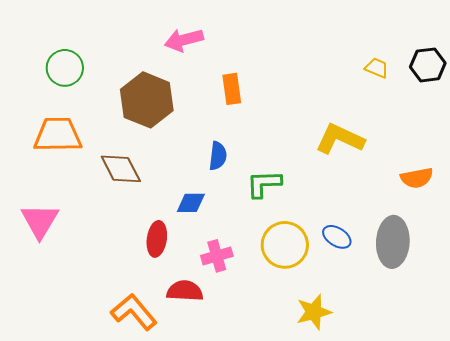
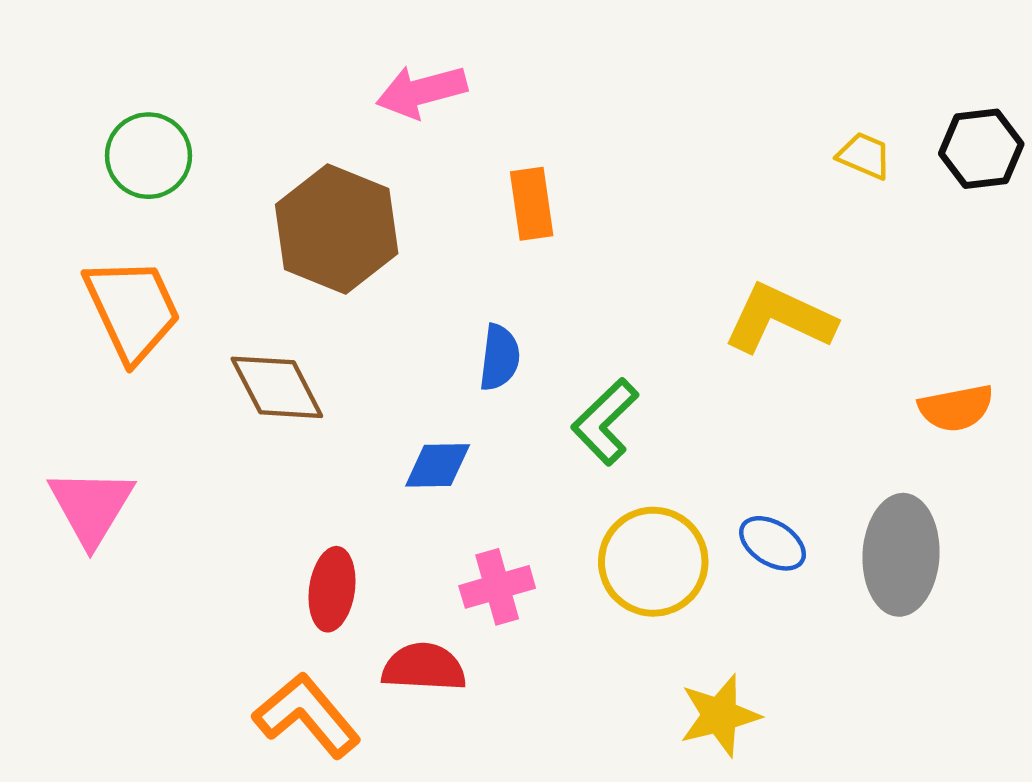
orange trapezoid: (58, 135) -> (132, 309), turned 66
green L-shape: (264, 184) -> (605, 422), turned -42
red ellipse: (157, 239) -> (332, 589), moved

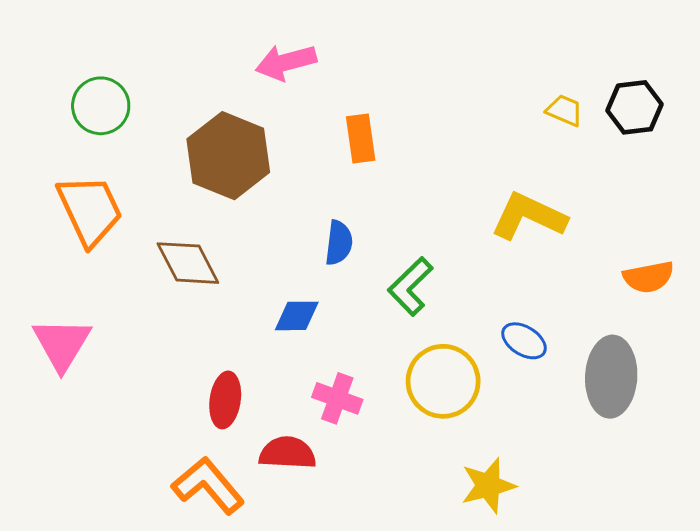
black hexagon: (981, 149) -> (635, 107), moved
yellow trapezoid: (864, 156) -> (564, 110), moved
blue ellipse: (773, 543) -> (524, 341), moved
pink cross: (497, 587) -> (337, 398), turned 36

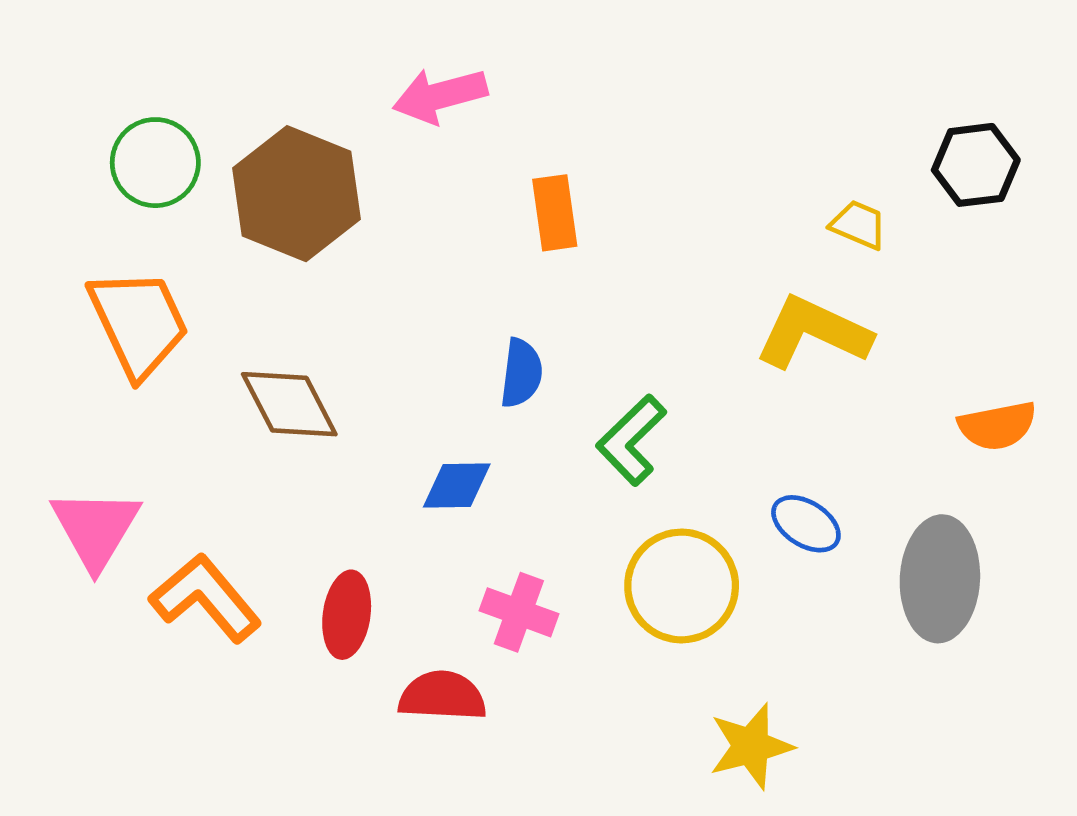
yellow trapezoid: (564, 110) -> (859, 225), moved
brown hexagon: (228, 156) -> (296, 194), moved
orange L-shape: (208, 486) -> (206, 598), moved

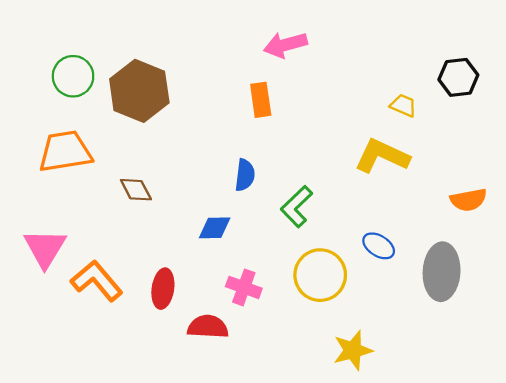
pink arrow: (440, 96) -> (285, 45), moved
orange trapezoid: (139, 323) -> (65, 152), turned -74
brown diamond: (289, 404) -> (136, 190), size x0.7

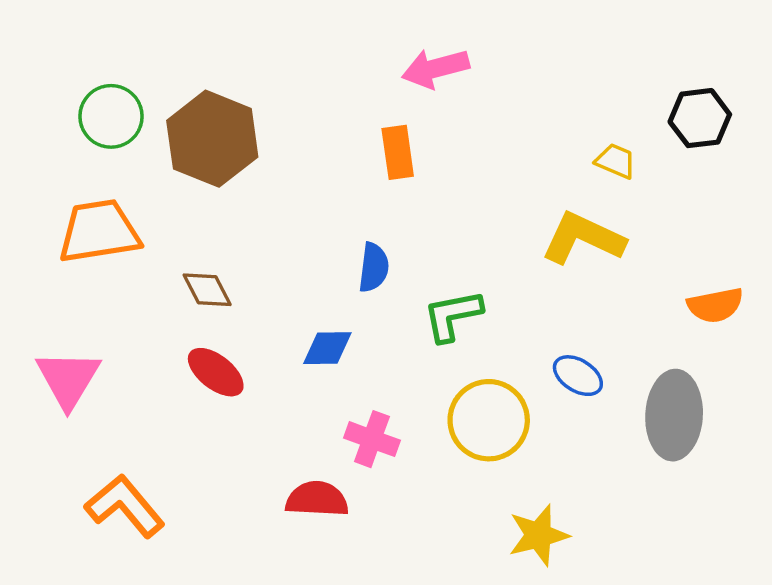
green L-shape: (297, 207) -> (453, 316), turned 33
orange L-shape: (97, 281) -> (125, 506), moved
red ellipse: (163, 289) -> (216, 372), moved, turned -60

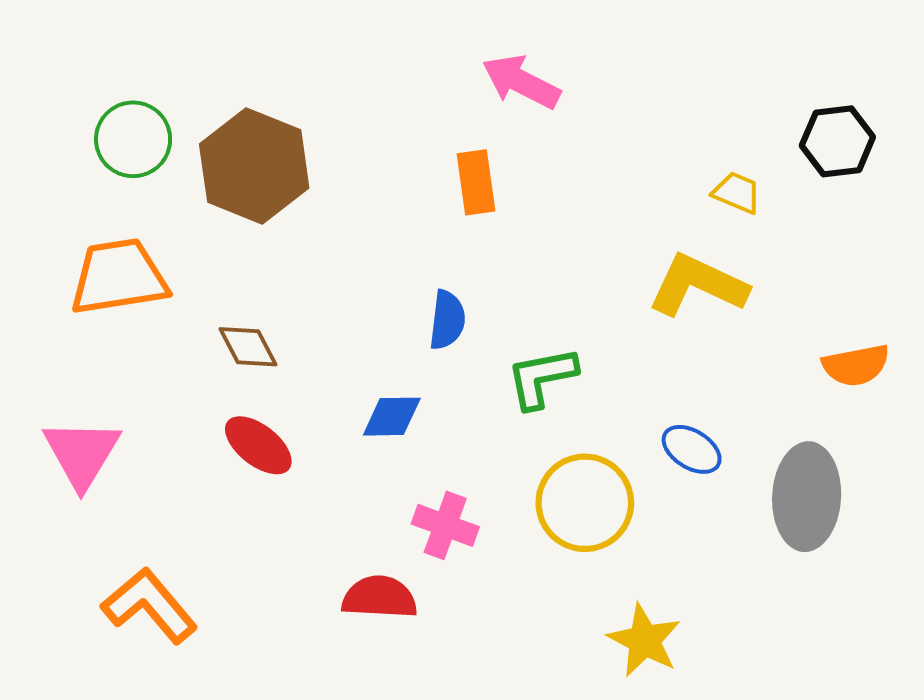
pink arrow: (435, 68) -> (521, 82), turned 42
yellow star: (538, 535) -> (644, 640), turned -30

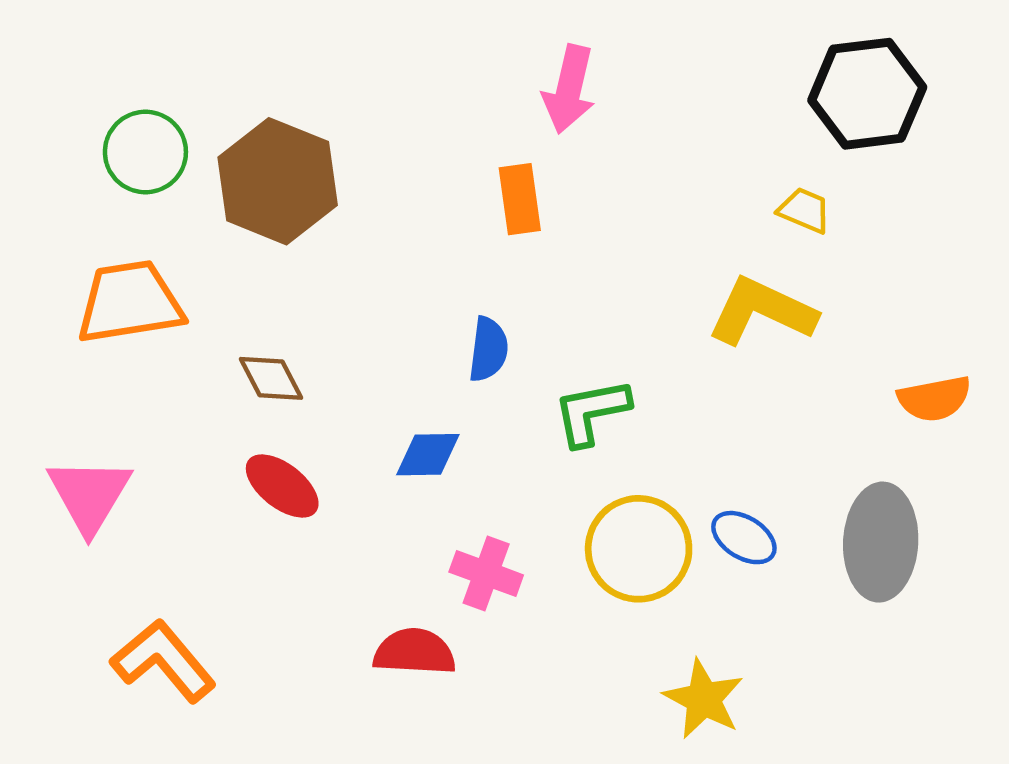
pink arrow: (521, 82) -> (569, 89), turned -104
black hexagon: (837, 141) -> (867, 94), moved, size x1.4
blue ellipse: (692, 449) -> (744, 538), moved

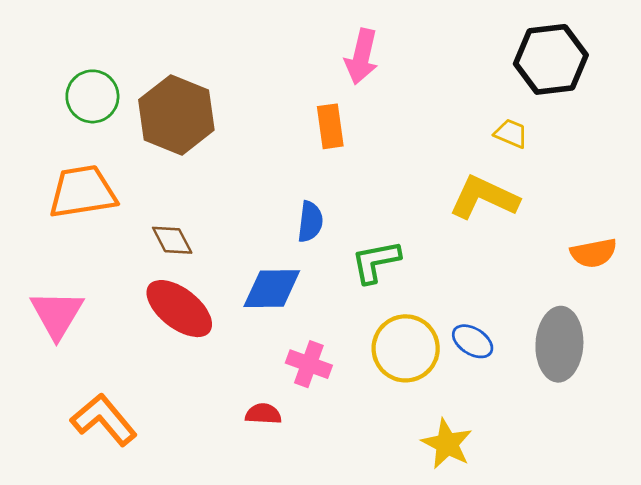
blue diamond: (428, 455) -> (272, 289), size x1.4
red ellipse: (282, 486) -> (179, 309), size x1.4
red semicircle: (414, 652) -> (263, 414), size x0.7

